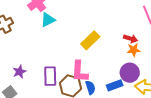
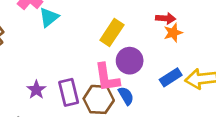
purple star: (19, 72) -> (36, 90), moved
purple circle: (130, 73) -> (130, 61), moved
blue rectangle: (115, 85) -> (171, 77), moved

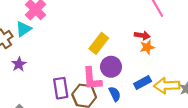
cyan triangle: (49, 17) -> (23, 29), moved
purple star: (36, 90) -> (19, 64), moved
blue semicircle: (126, 96) -> (115, 94), moved

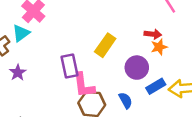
purple circle: (111, 67) -> (137, 68), moved
pink L-shape: (92, 79) -> (84, 85), moved
purple rectangle: (61, 88) -> (69, 66), moved

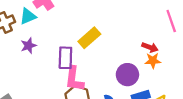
yellow rectangle: (105, 45) -> (89, 38), moved
purple star: (18, 73) -> (28, 46), moved

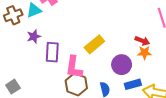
yellow rectangle: (89, 38) -> (94, 44), moved
purple rectangle: (65, 58) -> (52, 52), moved

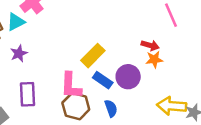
purple rectangle: (52, 52) -> (28, 94), moved
blue rectangle: (133, 84) -> (103, 80), moved, turned 56

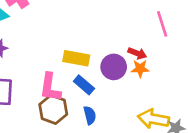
yellow rectangle: (93, 56) -> (76, 58), turned 50
purple circle: (128, 77) -> (114, 67), moved

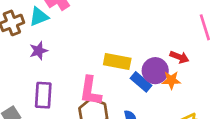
orange star: (140, 69) -> (171, 80), moved
blue rectangle: (84, 85) -> (141, 82), moved

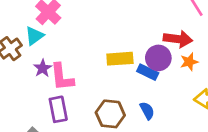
red arrow: (179, 57) -> (178, 39), size x1.5
orange star: (171, 80) -> (189, 62), moved
pink L-shape: (90, 91) -> (62, 77), moved

